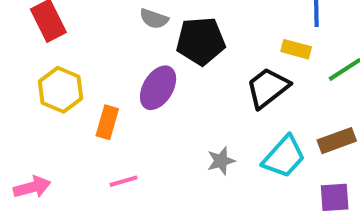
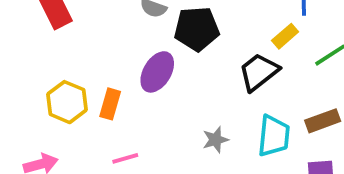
yellow rectangle: (296, 49) -> (285, 36), turned -56
yellow hexagon: (61, 90) -> (67, 102), moved
cyan trapezoid: (284, 157) -> (274, 136), turned -36

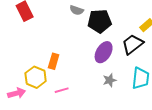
purple ellipse: (157, 72) -> (104, 52), moved
yellow hexagon: (67, 102) -> (36, 77), moved

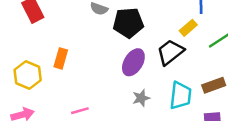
orange rectangle: (54, 61) -> (61, 58), moved
yellow hexagon: (36, 77) -> (28, 75), moved

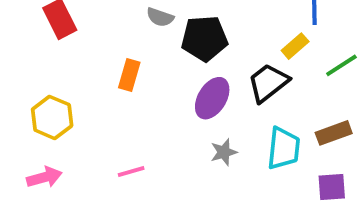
orange rectangle: (61, 58) -> (129, 75), moved

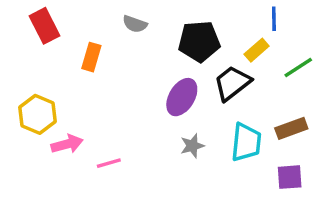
black pentagon: (204, 38) -> (199, 41), moved
orange rectangle: (129, 75) -> (91, 57), moved
pink arrow: (44, 177) -> (67, 144), moved

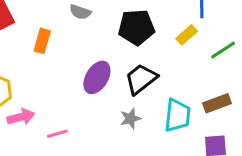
black trapezoid: (232, 83) -> (141, 79), moved
purple ellipse: (182, 97) -> (97, 77), moved

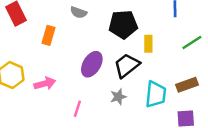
yellow rectangle: (187, 35) -> (148, 44), moved, turned -49
pink arrow: (21, 117) -> (45, 84), moved
pink line: (57, 134) -> (77, 109), moved, turned -56

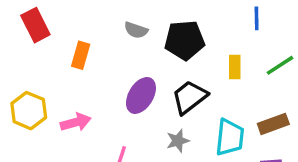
gray semicircle: (79, 12) -> (136, 30), moved
yellow rectangle: (148, 44) -> (235, 67), moved

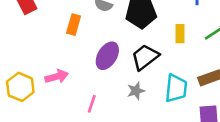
orange rectangle: (81, 55) -> (74, 25), moved
yellow hexagon: (29, 111) -> (20, 87), moved

